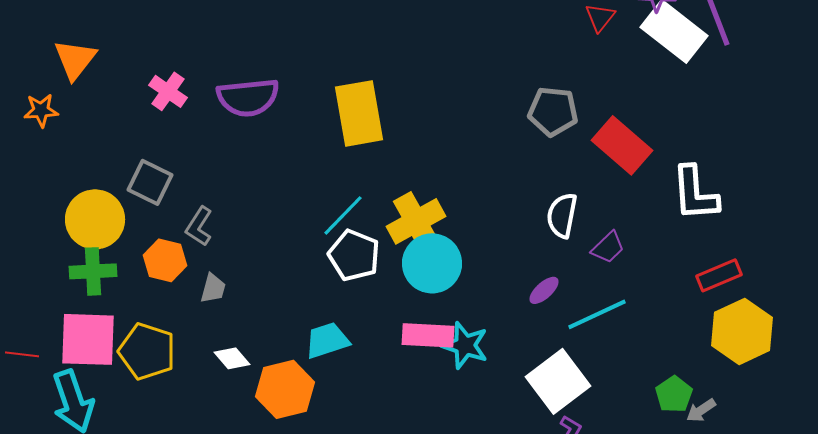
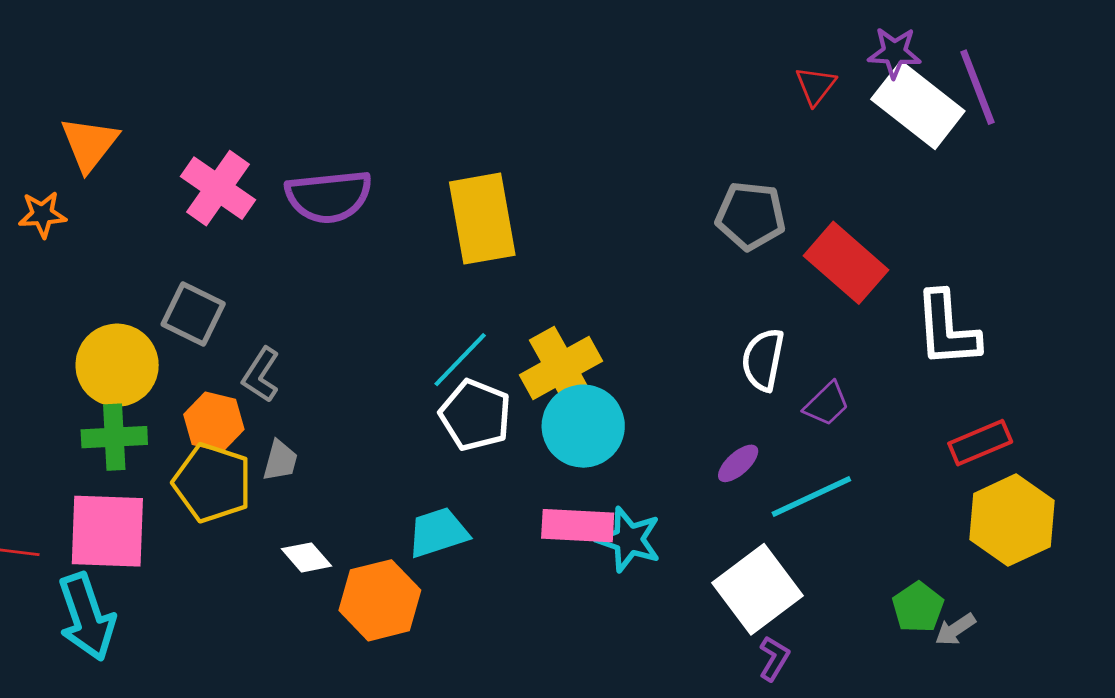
pink cross: (168, 91) -> (218, 188), size x1.4
yellow pentagon: (147, 351) -> (212, 483), moved

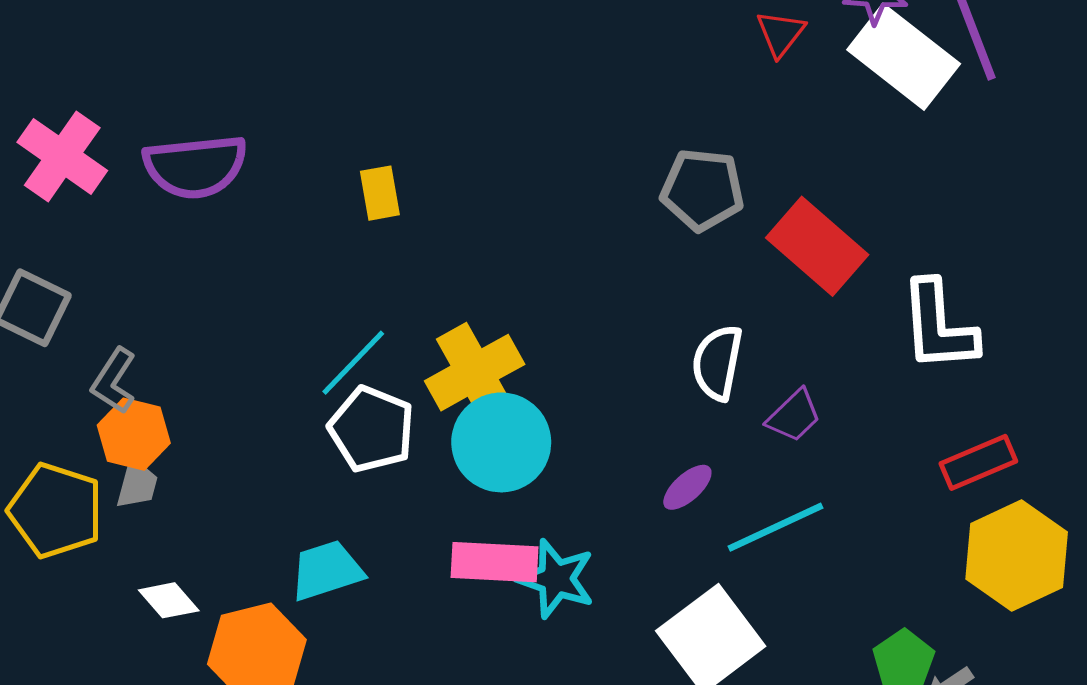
yellow rectangle: (482, 219) -> (380, 193), size x0.5
orange hexagon: (214, 422) -> (134, 434), moved

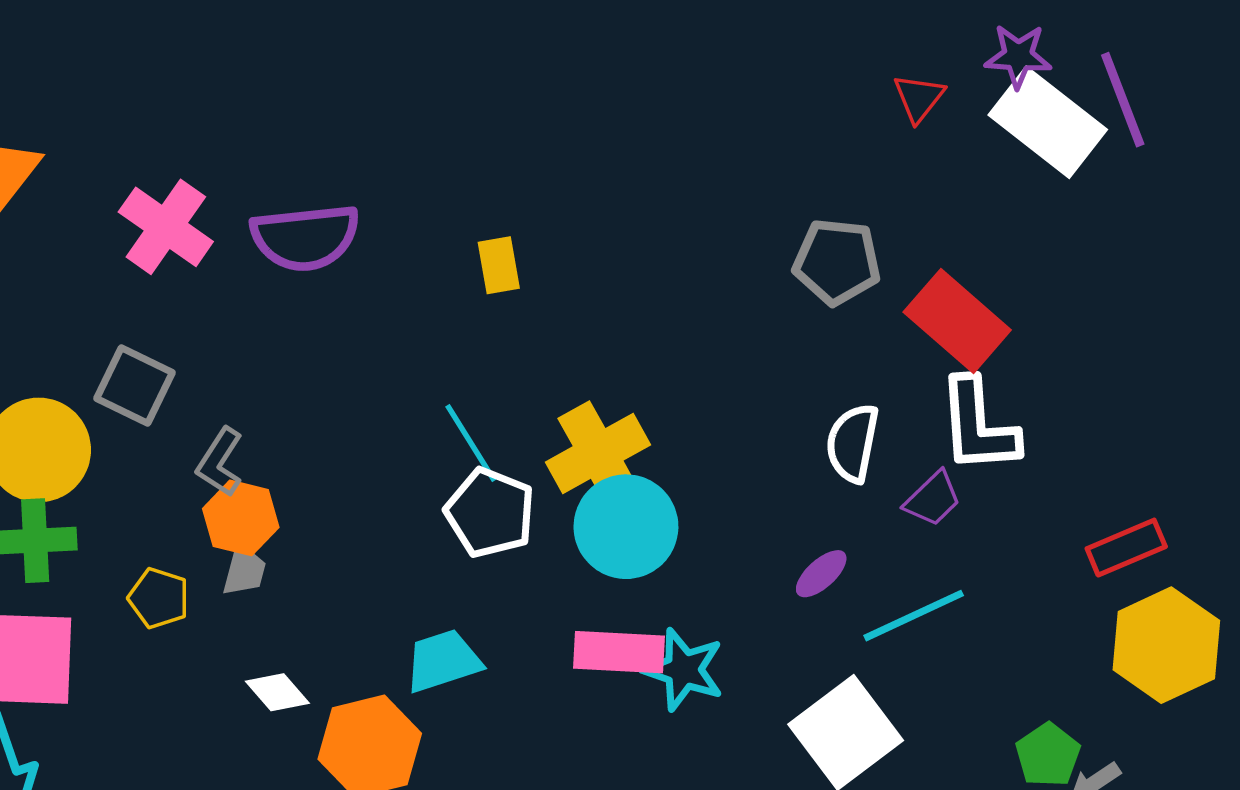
white L-shape: (938, 326) -> (978, 426), moved
cyan line: (353, 363) -> (471, 443), turned -76
yellow pentagon: (56, 511) -> (159, 598), size x0.6

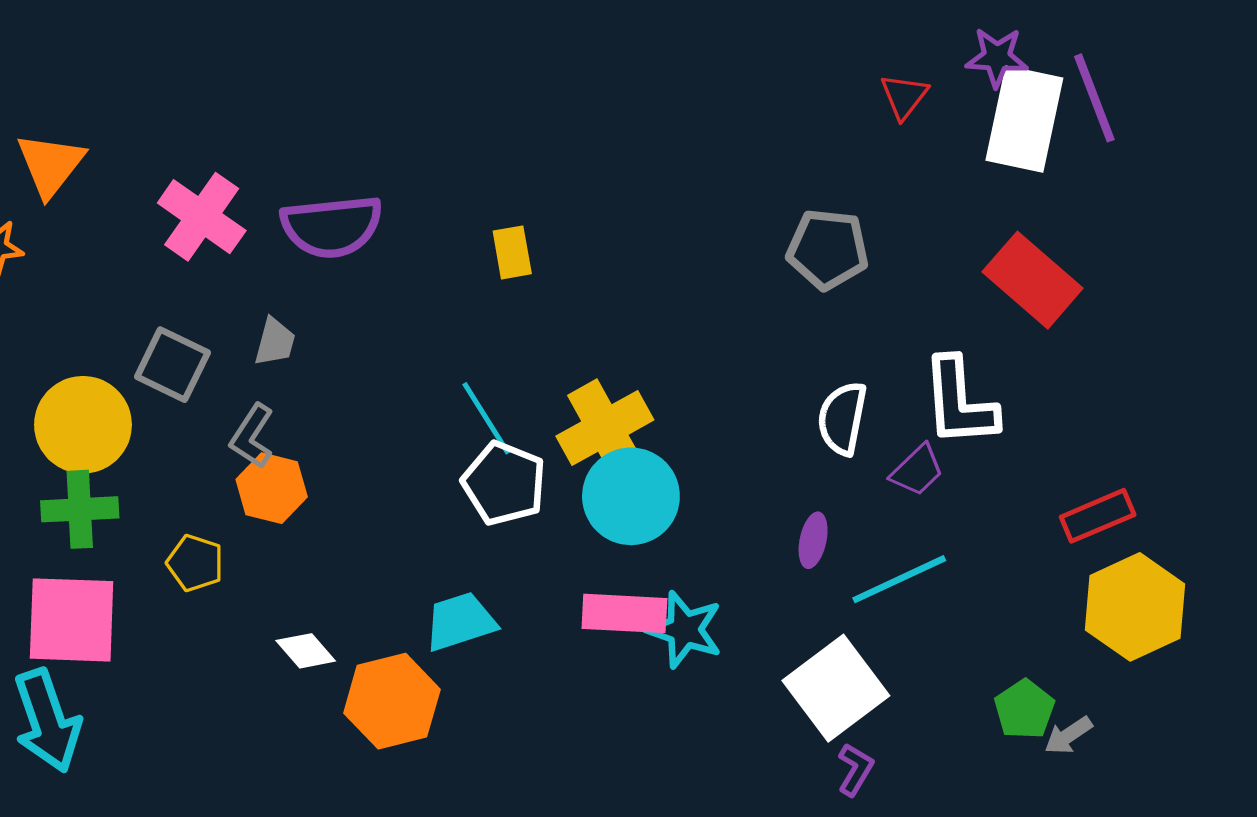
white rectangle: (1048, 122) -> (1024, 119), turned 64
red rectangle: (957, 321) -> (1033, 280), moved
gray trapezoid: (244, 570) -> (275, 342), moved
purple ellipse: (821, 574) -> (813, 540), turned -36

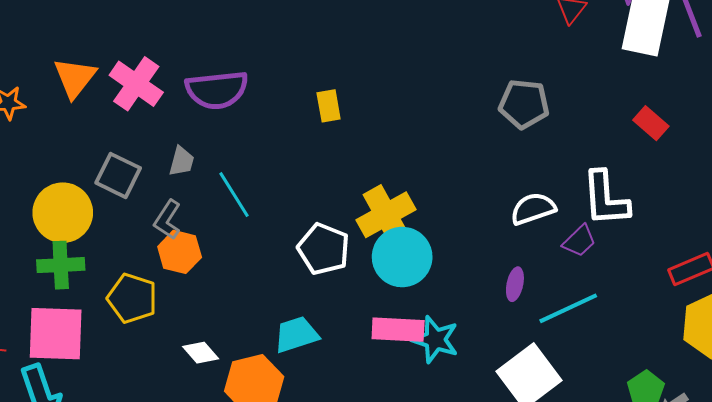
orange triangle: (50, 165) -> (75, 78), moved
red rectangle: (1033, 280) -> (651, 123), size x0.6
cyan line: (486, 418) -> (234, 195), moved
white semicircle: (842, 418) -> (533, 209), turned 60
yellow pentagon: (195, 563) -> (132, 298), size x1.4

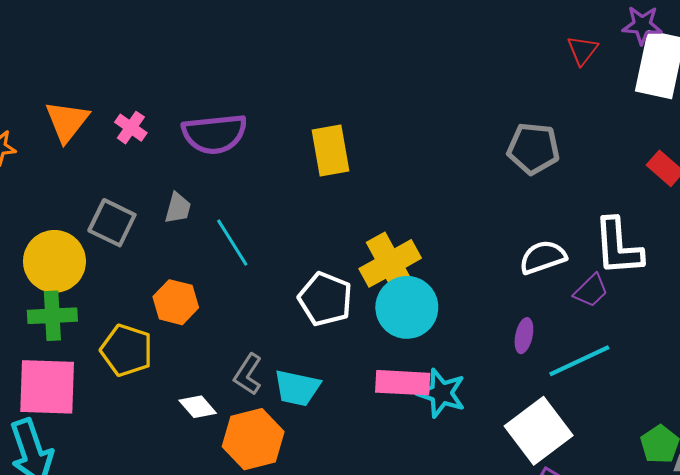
pink cross: (136, 84) -> (131, 128), size x0.6
yellow rectangle: (329, 106) -> (331, 151), size x1.5
gray L-shape: (167, 220) -> (248, 374), moved
cyan trapezoid: (296, 335) -> (297, 388), turned -150

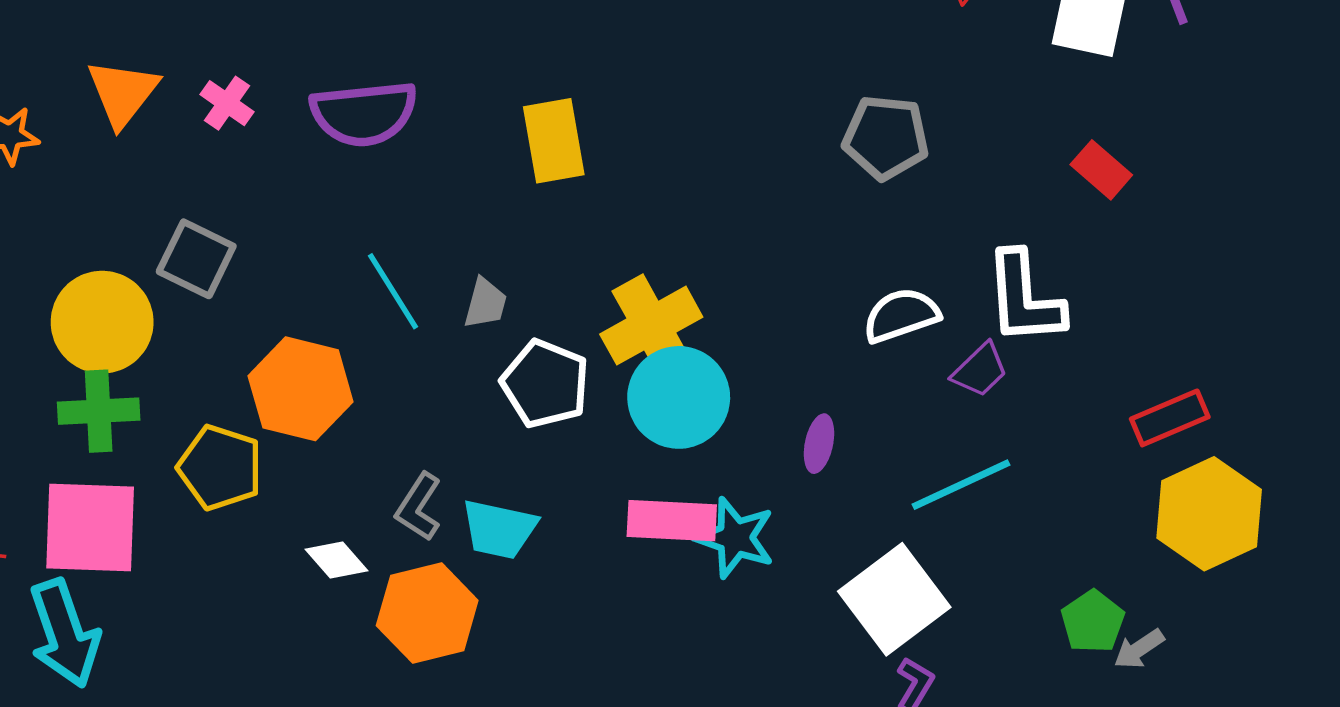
gray trapezoid: (178, 208) -> (485, 303), moved
orange hexagon: (176, 302) -> (301, 389), size x1.4
purple ellipse: (524, 336) -> (819, 444), moved

